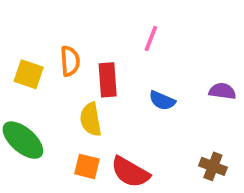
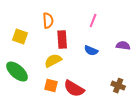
pink line: (151, 38) -> (93, 20), moved
orange semicircle: (70, 61) -> (48, 20), moved
yellow semicircle: (91, 119) -> (53, 61), turned 72

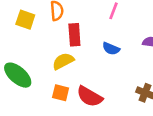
yellow square: (20, 37) -> (25, 20), moved

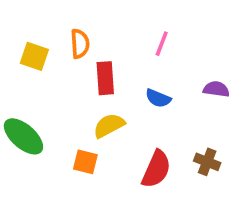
yellow semicircle: (63, 61) -> (109, 125), moved
red semicircle: (90, 96) -> (156, 169), moved, turned -96

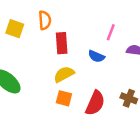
pink line: (162, 44) -> (111, 32), moved
orange square: (85, 162) -> (64, 98), moved

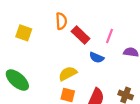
orange semicircle: (45, 20) -> (61, 21), moved
red rectangle: (62, 43) -> (81, 35), moved, turned -42

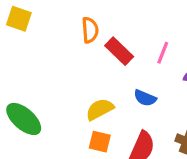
yellow square: (24, 33) -> (19, 19), moved
blue semicircle: (97, 58) -> (145, 98), moved

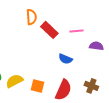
pink line: (163, 53) -> (76, 31), turned 64
yellow semicircle: (100, 109) -> (14, 81), moved

